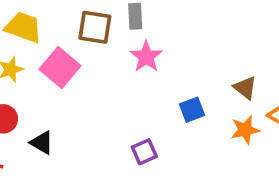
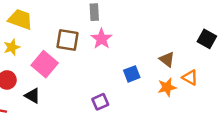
brown square: (95, 27) -> (68, 40), moved
pink square: (60, 68) -> (45, 64), moved

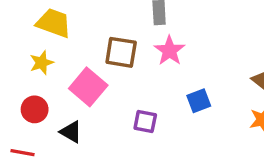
blue square: (132, 74) -> (199, 101), moved
purple square: (100, 102) -> (145, 121), moved, turned 35

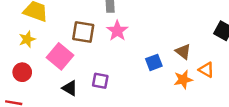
blue square: (199, 101) -> (154, 62), moved
black triangle: (71, 132) -> (70, 88), moved

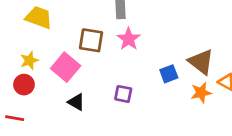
yellow star: (27, 39) -> (29, 60), moved
brown triangle: (183, 51) -> (201, 62), size x1.5
purple square: (100, 81) -> (123, 94), moved

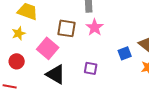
yellow star: (29, 60) -> (19, 33), moved
black triangle: (76, 102) -> (56, 74), size x1.5

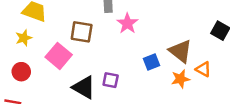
pink star: (95, 27) -> (127, 23), moved
black triangle: (56, 74) -> (84, 87), moved

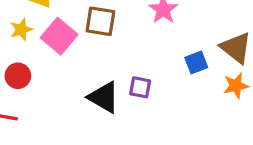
pink square: (59, 56) -> (59, 36), moved

